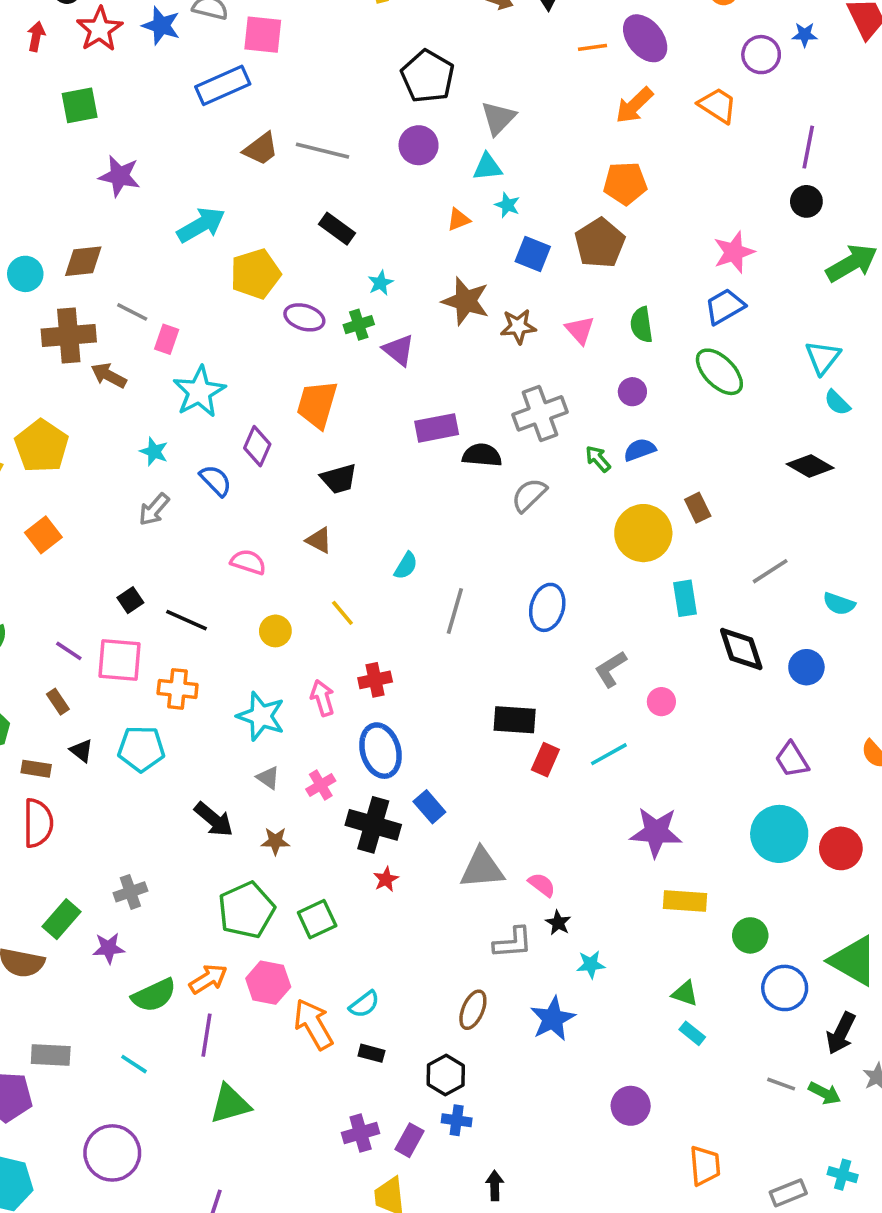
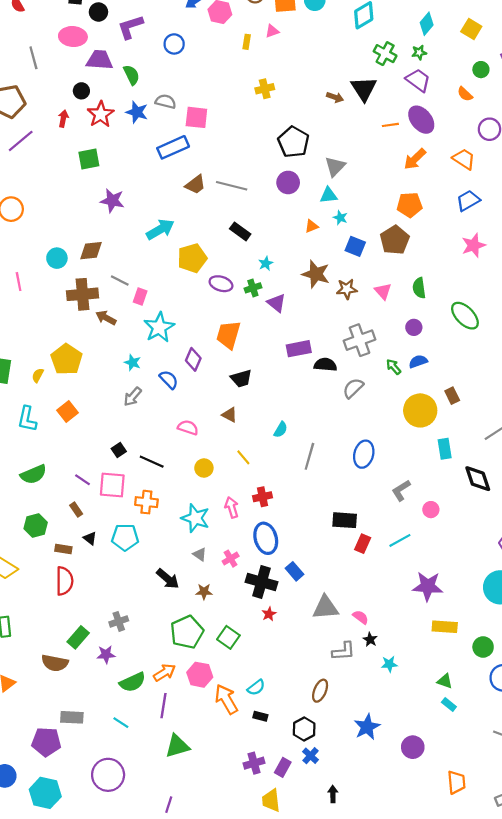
blue trapezoid: (725, 307) -> (468, 201), moved
green square: (317, 919) -> (228, 637), turned -30
blue star: (553, 1019) -> (367, 727), moved
blue cross: (457, 1120) -> (310, 756), turned 35

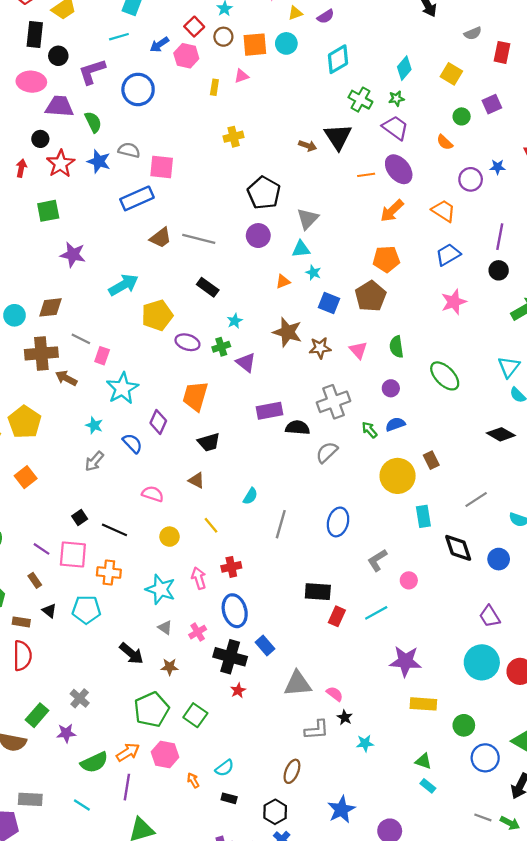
blue circle: (174, 44) -> (138, 89), size x1.5
gray cross: (119, 621) -> (80, 698), turned -30
orange arrow: (226, 699) -> (193, 780), size x0.5

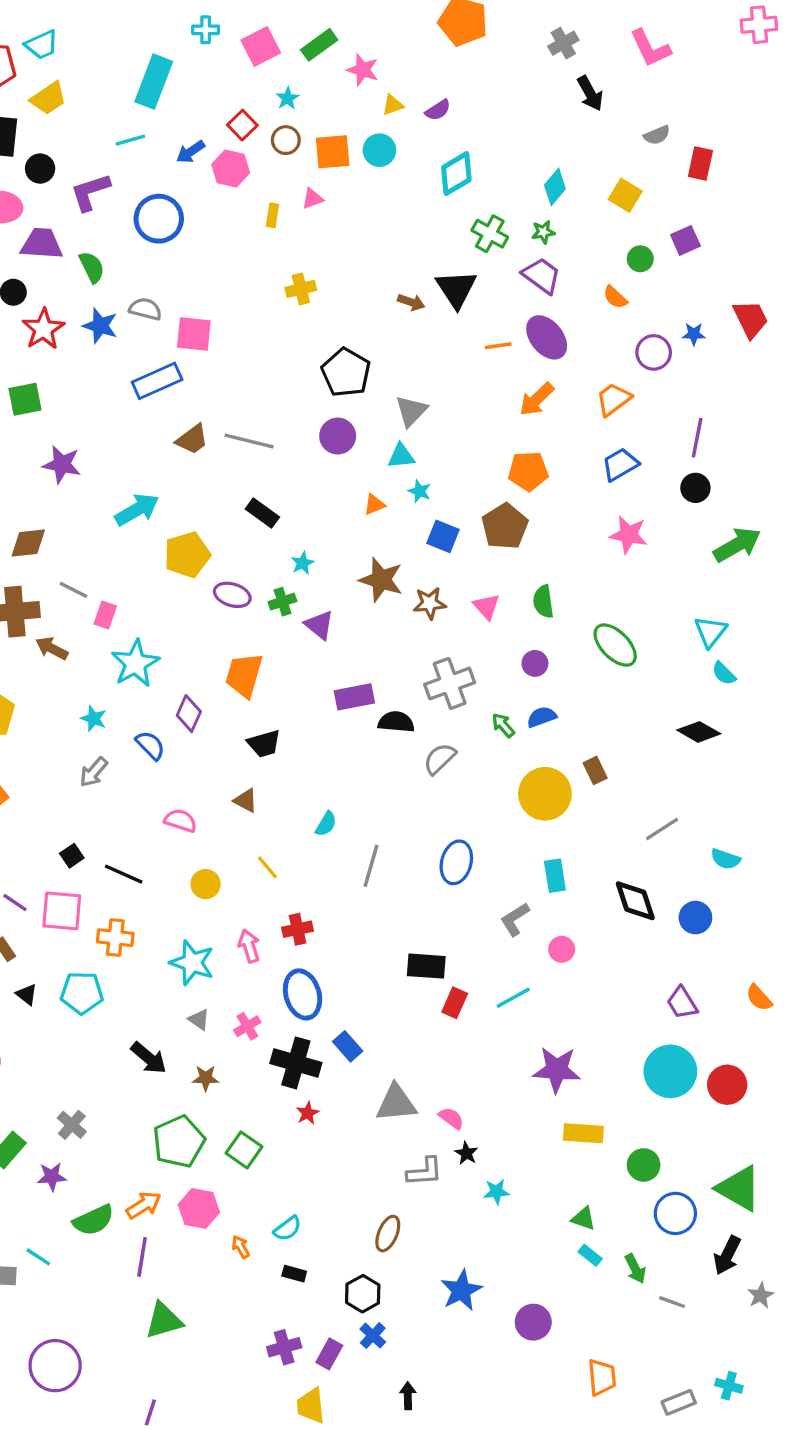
orange trapezoid: (444, 211) -> (614, 399), turned -70
pink star: (454, 302) -> (629, 535), turned 30
cyan rectangle: (423, 516) -> (555, 876), moved
cyan line: (82, 805) -> (38, 1257), moved
green arrow: (510, 823) -> (635, 1269), moved, turned 36

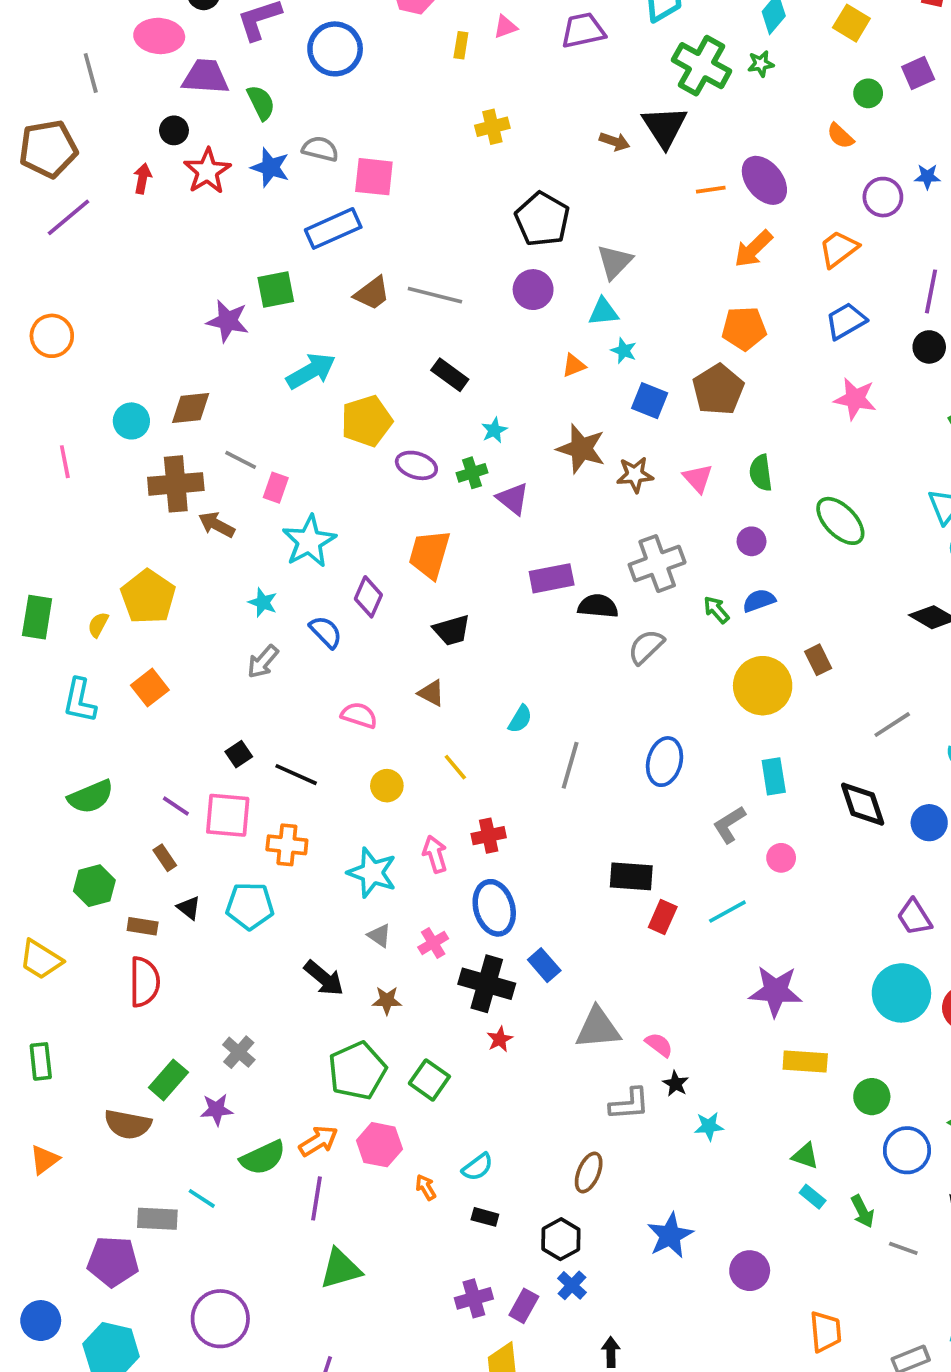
green cross: (490, 234) -> (702, 66), size x1.4
purple trapezoid: (542, 276) -> (583, 30), moved, turned -48
green square: (25, 399) -> (276, 290), moved

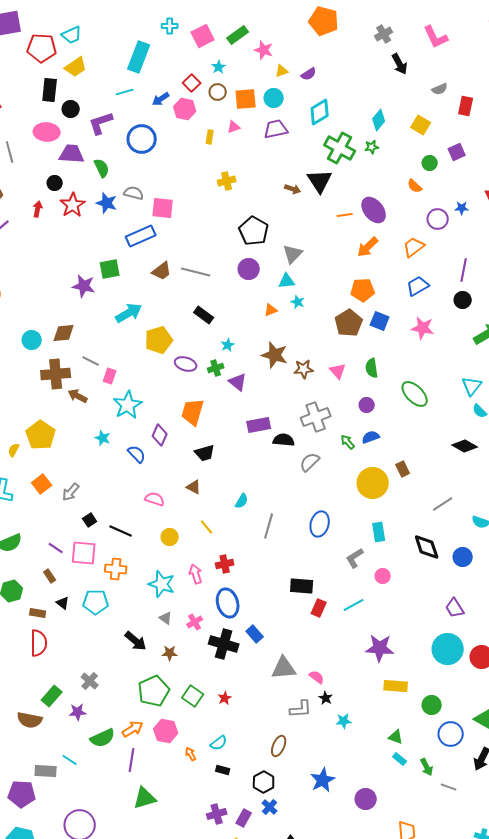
blue square: (650, 401) -> (380, 321), moved
gray arrow: (263, 662) -> (71, 492), moved
red star: (500, 1039) -> (225, 698), moved

